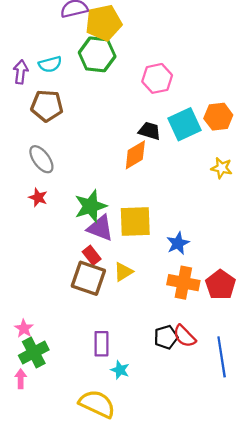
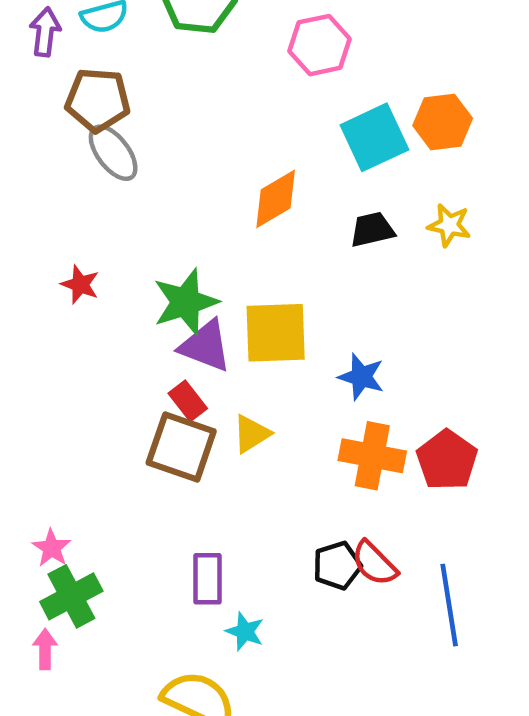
black trapezoid: (150, 131) -> (372, 230), moved, turned -30
gray ellipse: (41, 159) -> (113, 153), moved
blue star: (178, 243) -> (361, 377), turned -30

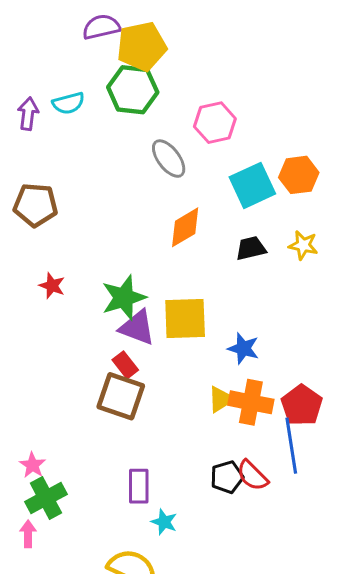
brown pentagon: (98, 100) -> (36, 205), moved
gray ellipse: (113, 153) -> (169, 159), moved
yellow triangle: (251, 434) -> (221, 399), moved
blue line: (449, 605) -> (291, 446), moved

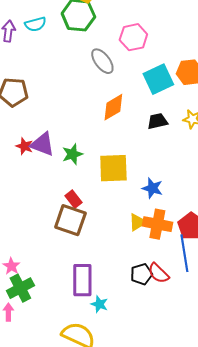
green star: (124, 298) -> (72, 154), size x0.7
purple triangle: (137, 328) -> (42, 144), moved
purple rectangle: (139, 486) -> (82, 280), size x1.4

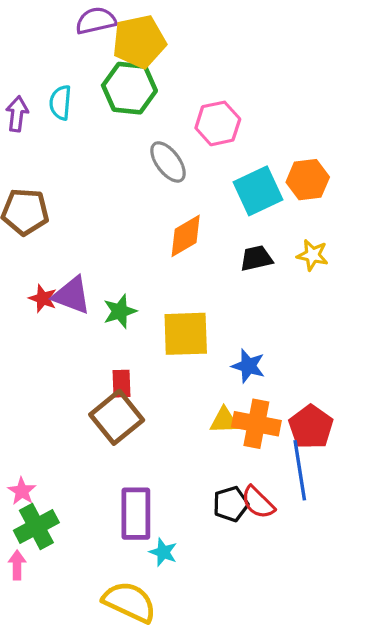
cyan semicircle: (35, 24) -> (60, 103), turned 110
red rectangle: (73, 199) -> (121, 384), turned 36
brown square: (70, 220) -> (117, 417), turned 32
yellow triangle: (137, 222) -> (224, 421), turned 30

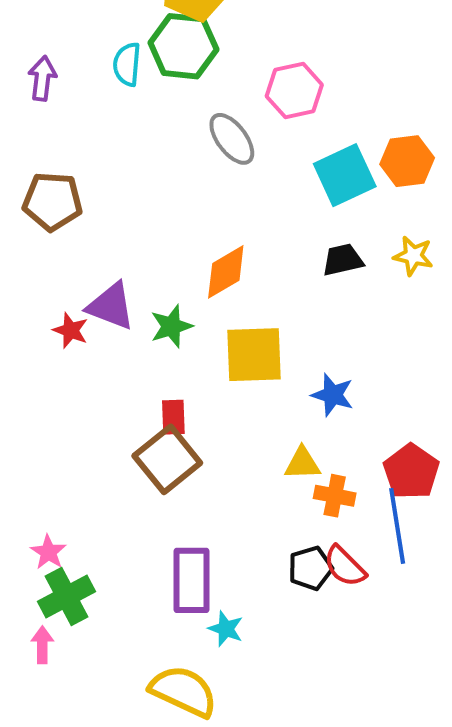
cyan semicircle: (60, 103) -> (127, 64), moved
orange diamond: (186, 236) -> (226, 272), moved
red star: (43, 298) -> (71, 330), moved
orange cross: (256, 424) -> (335, 496), moved, size x0.7

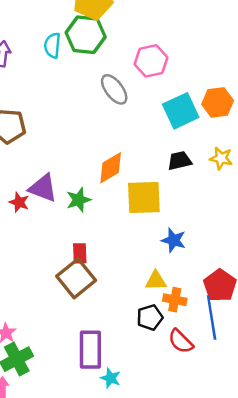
yellow square: (254, 355) -> (144, 198), moved
black pentagon: (310, 568) -> (150, 318), moved

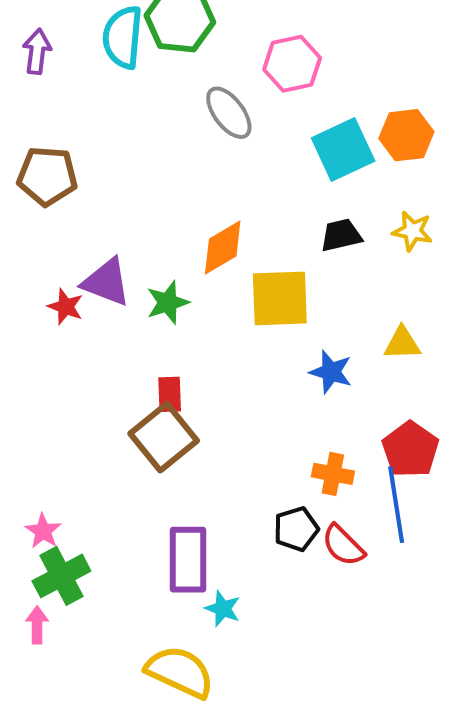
cyan semicircle: (52, 45) -> (123, 37), size x1.4
yellow triangle: (156, 281) -> (402, 343), moved
black pentagon: (150, 318) -> (296, 529), moved

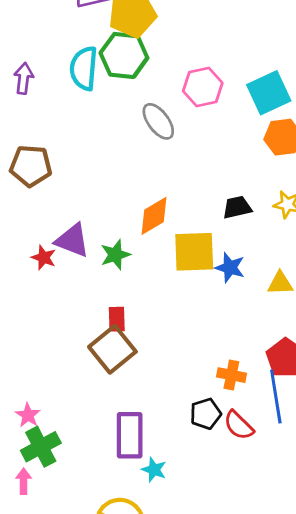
cyan square: (343, 149) -> (269, 93), moved
blue star: (331, 372) -> (230, 268), moved

